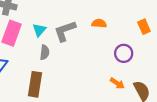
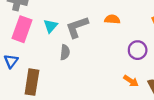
gray semicircle: (45, 52) -> (65, 52), moved
brown rectangle: (35, 84) -> (32, 82), moved

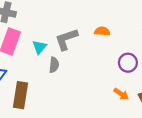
cyan triangle: (51, 26) -> (39, 47), moved

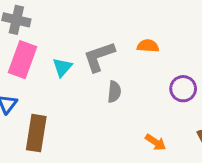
gray semicircle: (54, 65) -> (114, 92), moved
orange arrow: (121, 94) -> (156, 142), moved

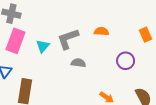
gray semicircle: (114, 92) -> (78, 63), turned -88

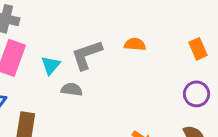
purple circle: (126, 61) -> (196, 94), moved
gray semicircle: (78, 63) -> (72, 89), moved

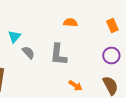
gray L-shape: (87, 55) -> (58, 54), moved, turned -65
gray semicircle: (72, 89) -> (28, 52), turned 40

